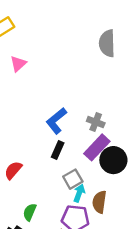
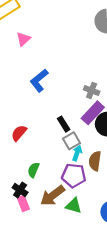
blue L-shape: (56, 121) -> (39, 80), moved
black rectangle: (58, 150) -> (64, 124), moved, turned -56

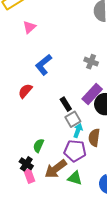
gray cross: (92, 91) -> (91, 62), moved
red semicircle: (19, 133) -> (25, 91), moved

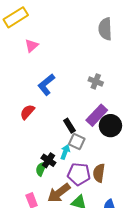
gray square: (73, 119) -> (77, 141), turned -35
cyan arrow: (78, 130) -> (65, 152), moved
brown semicircle: (94, 138) -> (99, 173), moved
black cross: (26, 164) -> (48, 160), moved

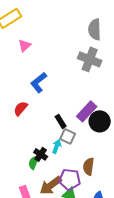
gray cross: (96, 81) -> (90, 59), moved, size x1.6
purple pentagon: (79, 174) -> (70, 179), moved

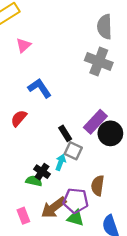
blue L-shape: (39, 82) -> (40, 88), turned 95
green semicircle: (34, 162) -> (34, 181), turned 80

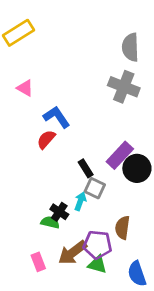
pink triangle: (23, 45) -> (25, 88), moved, turned -49
red semicircle: (19, 118) -> (46, 139), moved

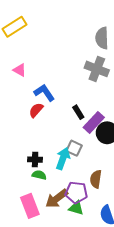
black rectangle: (86, 168) -> (78, 112), moved
cyan arrow: (80, 201) -> (63, 159), size x1.5
black cross: (59, 212) -> (35, 160), moved, turned -32
pink rectangle: (38, 262) -> (30, 206), size x1.6

